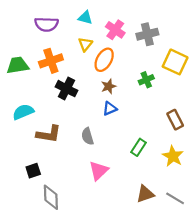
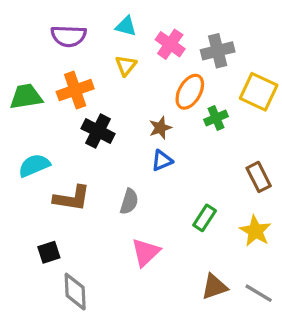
orange ellipse: (104, 60) -> (190, 92), moved
gray semicircle: (88, 136) -> (129, 201), turned -147

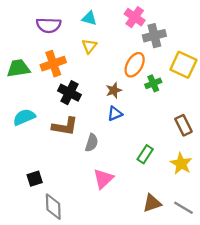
pink cross: (170, 44) -> (135, 17), moved
brown L-shape: (72, 198) -> (65, 126), moved

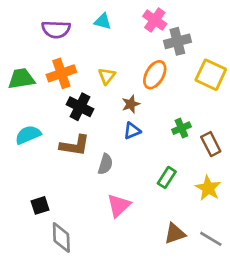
yellow triangle: (89, 46) -> (107, 76), moved
green cross: (153, 83) -> (181, 128), moved

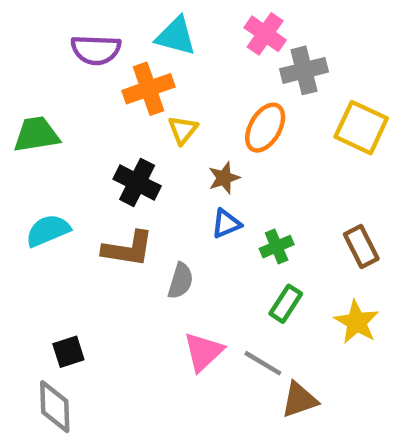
cyan triangle: (103, 21) -> (176, 36), size x1.4
orange cross: (61, 73) -> (148, 89), moved
green cross: (181, 128) -> (277, 247), moved
gray diamond: (61, 237) -> (55, 407), moved
gray line: (211, 239) -> (263, 363), moved

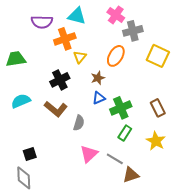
black cross: (137, 182) -> (60, 80), turned 36
green cross: (277, 247) -> (121, 108), size x1.5
brown L-shape: (128, 249) -> (56, 109), turned 30

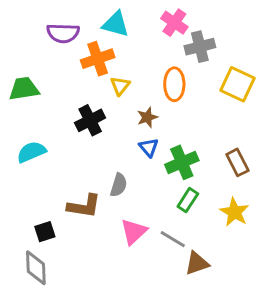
orange ellipse: (116, 56) -> (174, 84), turned -30
blue triangle: (99, 98) -> (149, 147), turned -48
brown L-shape: (56, 109) -> (84, 206), moved, turned -30

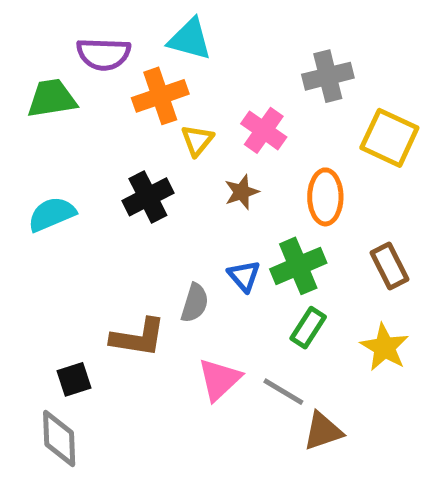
pink cross: (174, 23) -> (264, 130), moved
orange ellipse: (174, 84) -> (325, 197), moved
green trapezoid: (24, 89) -> (52, 98), moved
blue triangle: (149, 147) -> (244, 276), moved
cyan semicircle: (31, 152) -> (52, 214), moved

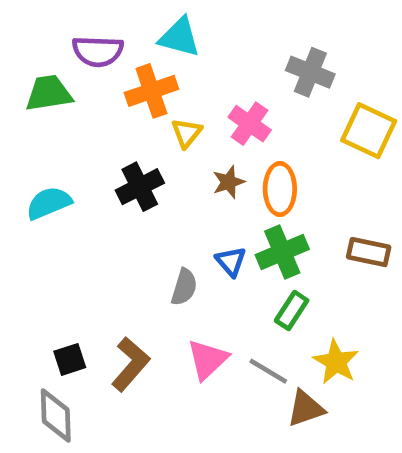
gray cross: (328, 76) -> (310, 72), turned 36
orange ellipse: (325, 197) -> (280, 189), moved
brown rectangle: (389, 266) -> (369, 252), turned -51
brown L-shape: (138, 337) -> (130, 364), moved, turned -58
yellow star: (385, 347) -> (336, 362), moved

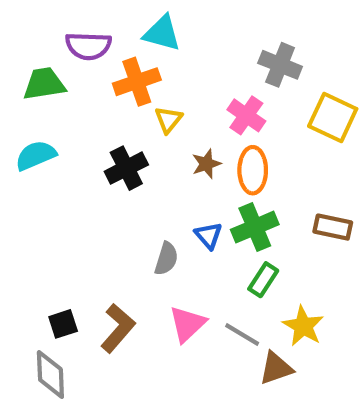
pink cross: (250, 124) -> (246, 115), moved
cyan semicircle: (49, 203) -> (36, 155), moved

